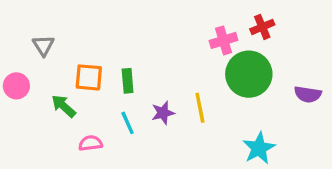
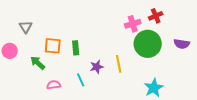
purple semicircle: (308, 94) -> (182, 44), moved
cyan line: (128, 123) -> (81, 80), moved

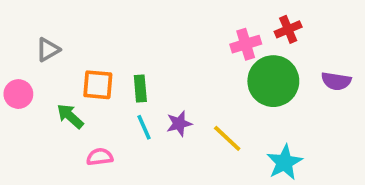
gray triangle: (26, 27) -> (48, 50), turned 32
yellow line: (119, 64) -> (227, 138), moved, turned -36
cyan line: (81, 80) -> (144, 127), moved

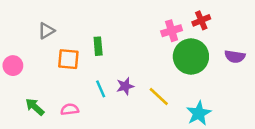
gray triangle: (48, 50) -> (46, 31), moved
green rectangle: (140, 88) -> (98, 46), moved
green arrow: (70, 116) -> (35, 107), moved

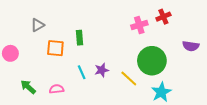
green circle: (191, 57) -> (152, 61), moved

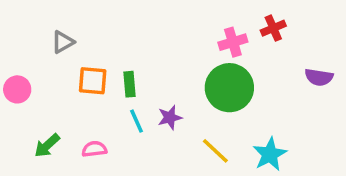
green rectangle: (80, 38) -> (129, 84), moved
green circle: (152, 61) -> (229, 88), moved
yellow line: (129, 79) -> (215, 151), moved
green arrow: (28, 87) -> (47, 146), turned -84

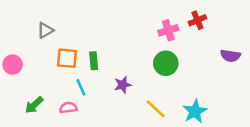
green circle: (229, 88) -> (166, 63), size x0.7
cyan line: (136, 121) -> (81, 87), moved

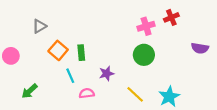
orange square: (67, 58) -> (58, 50), turned 36
pink semicircle: (68, 108) -> (87, 93), moved

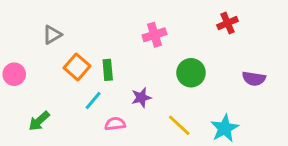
pink cross: (146, 26) -> (154, 35), moved
purple semicircle: (200, 48) -> (254, 79), moved
cyan line: (70, 76) -> (93, 100), turned 64

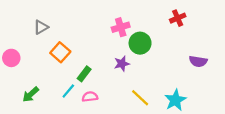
green rectangle: (108, 70) -> (84, 74), moved, turned 42
green circle: (191, 73) -> (140, 43), moved
purple star: (141, 98) -> (122, 64), moved
cyan line: (93, 100) -> (68, 91), moved

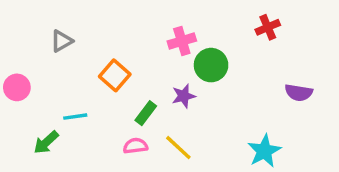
orange square: (60, 52) -> (115, 75), moved
green rectangle: (84, 74) -> (146, 113), moved
cyan line: (68, 91) -> (75, 117), moved, turned 42
yellow line: (140, 98) -> (178, 148), moved

